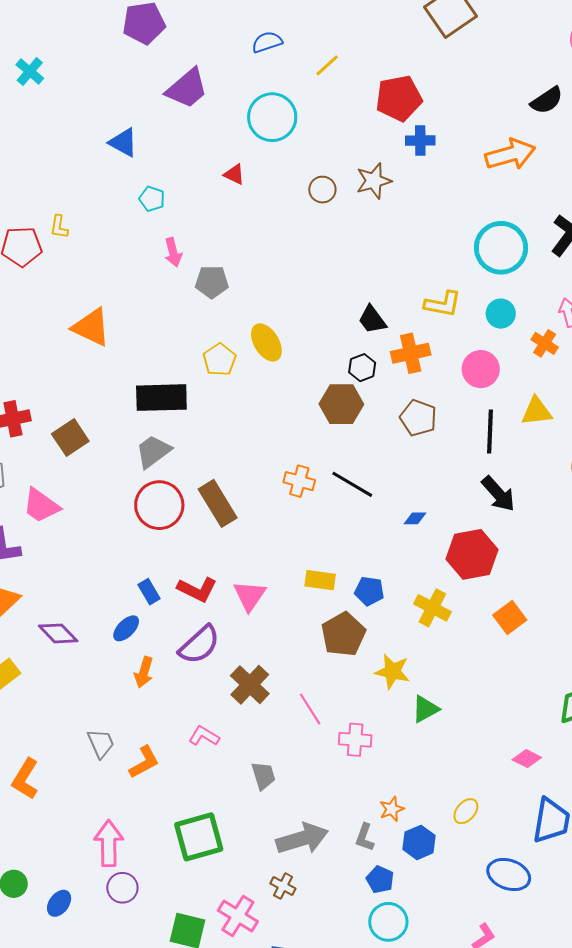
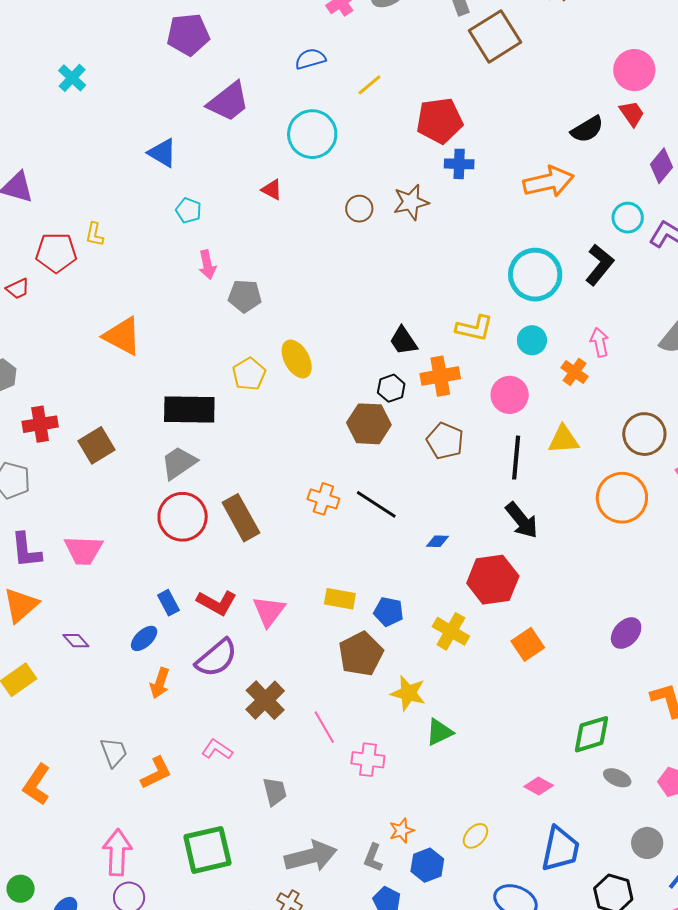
pink trapezoid: (41, 506) -> (83, 550), moved, turned -36
purple diamond: (58, 633) -> (76, 641), size x0.7

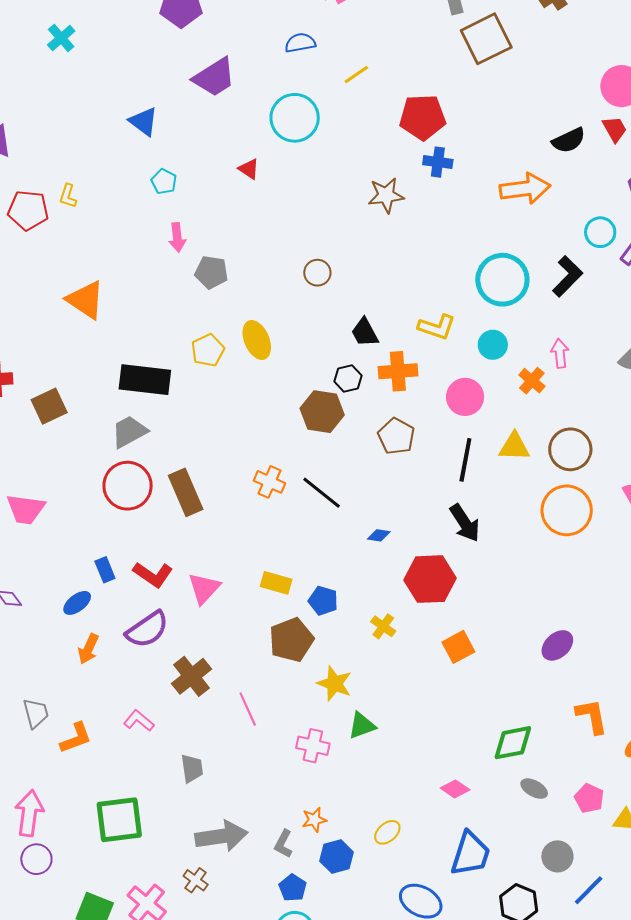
brown circle: (359, 209) -> (317, 273), moved
brown circle: (644, 434) -> (570, 449), moved
yellow cross: (451, 631) -> (383, 626), size x0.7
pink cross: (368, 760) -> (313, 746), moved

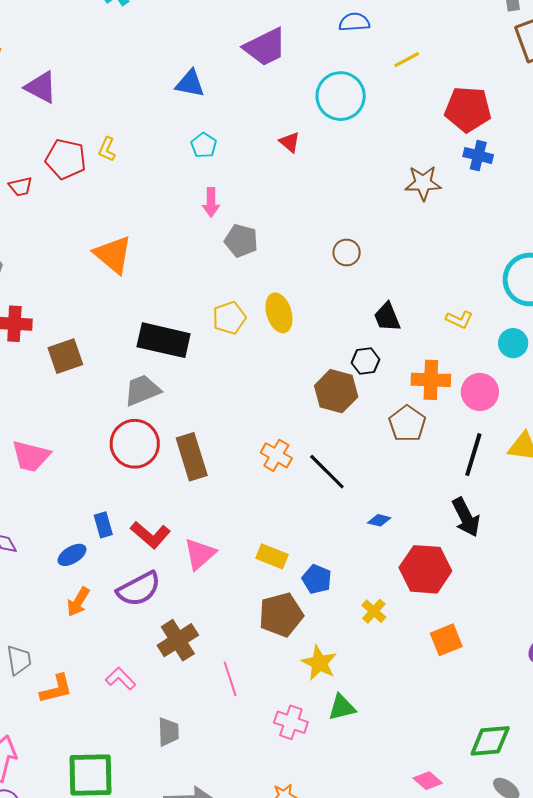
blue triangle: (144, 122) -> (190, 84), turned -32
yellow L-shape: (437, 327) -> (459, 319), size x0.7
orange cross: (398, 371) -> (431, 380), moved

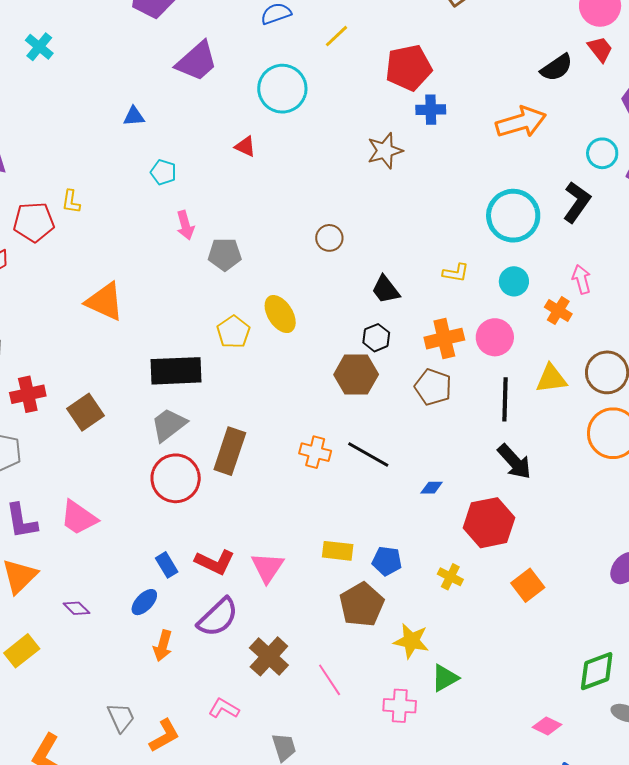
blue triangle: (190, 84) -> (134, 116), size x0.7
pink trapezoid: (31, 456) -> (79, 518), turned 36
brown rectangle: (192, 457) -> (230, 451), moved, turned 51

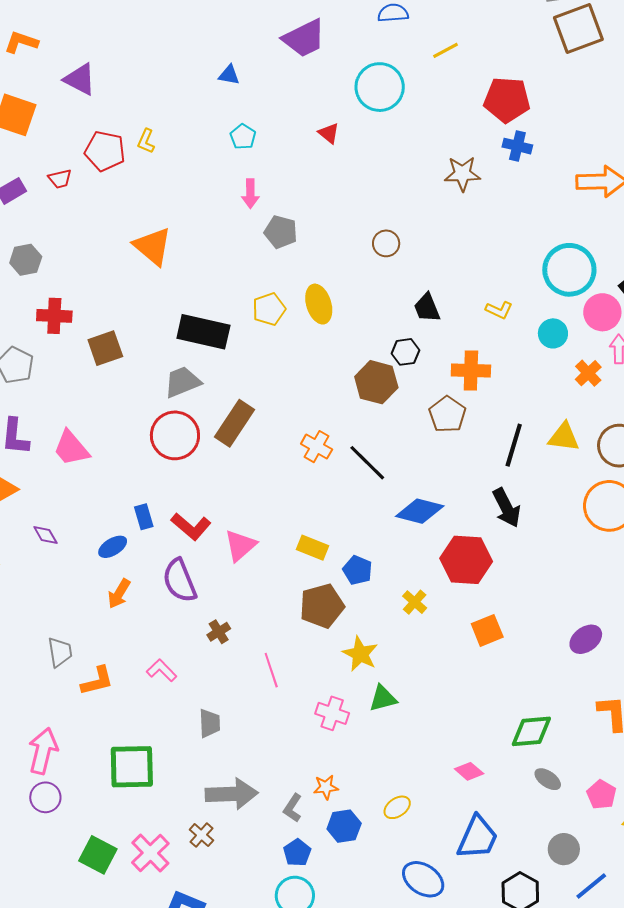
pink circle: (495, 337) -> (602, 312), moved
blue diamond: (432, 488) -> (420, 511), size x2.0
purple semicircle: (218, 617) -> (180, 581), turned 96
brown cross: (269, 656) -> (219, 632), size x0.6

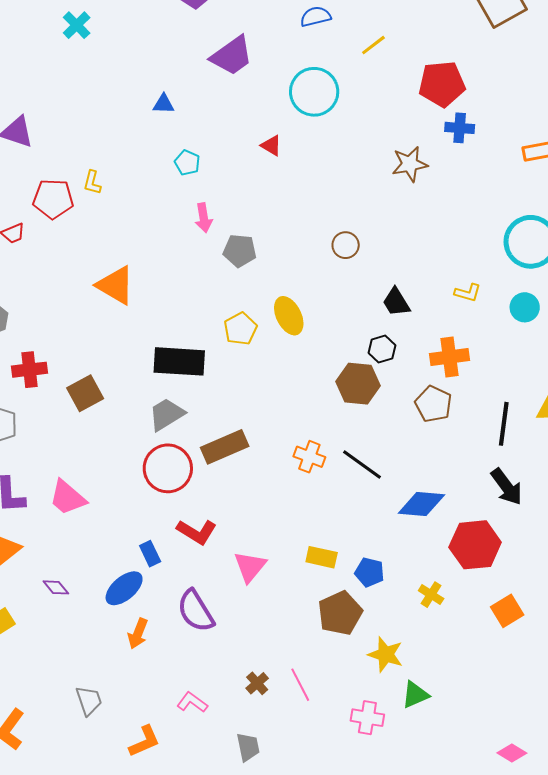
brown rectangle: (234, 423) -> (225, 447), turned 42
red L-shape: (191, 526) -> (197, 532), moved
blue ellipse: (113, 547) -> (124, 588), size x1.4
brown cross: (219, 632) -> (257, 683), moved
orange L-shape: (97, 681) -> (144, 741), moved

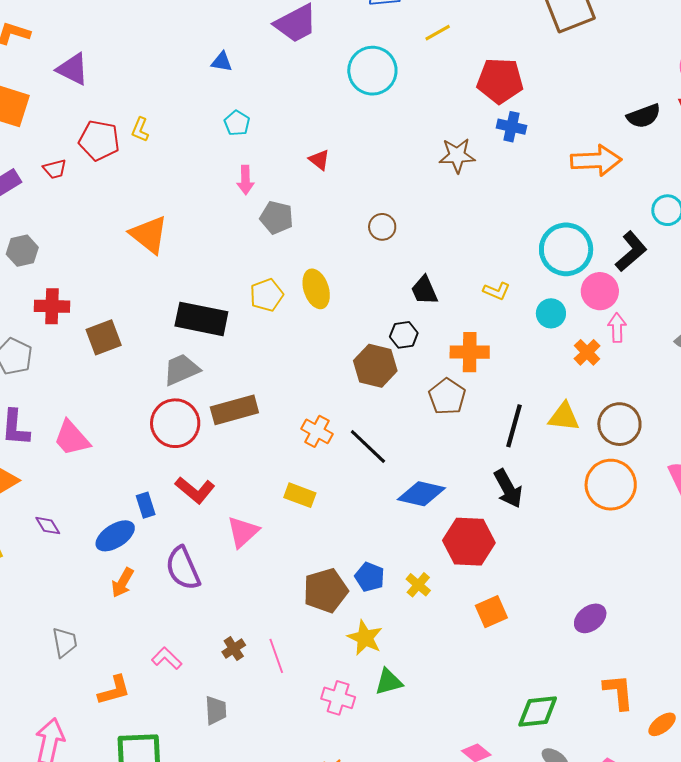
red triangle: (271, 145) -> (319, 160), moved
yellow rectangle: (322, 557) -> (300, 495), moved
blue pentagon: (370, 572) -> (370, 577), moved

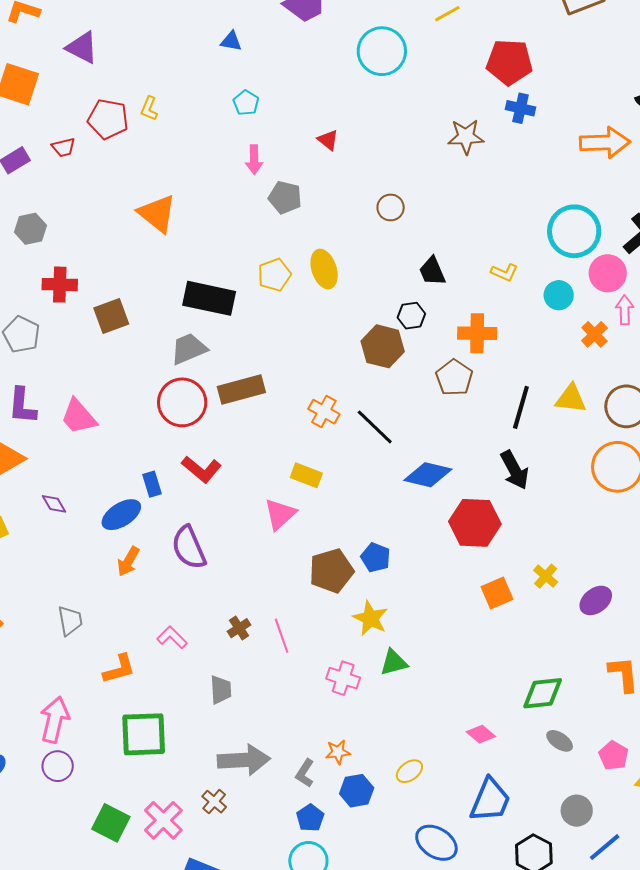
pink triangle: (243, 532) -> (280, 514), moved
yellow cross: (418, 585) -> (546, 576), moved

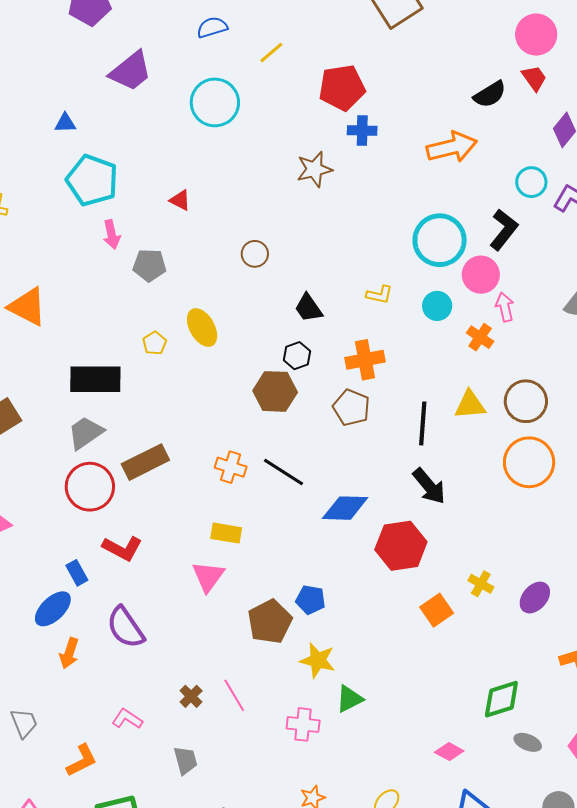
cyan pentagon: (246, 103) -> (92, 180), size x2.0
yellow pentagon: (274, 275) -> (155, 343), size x0.7

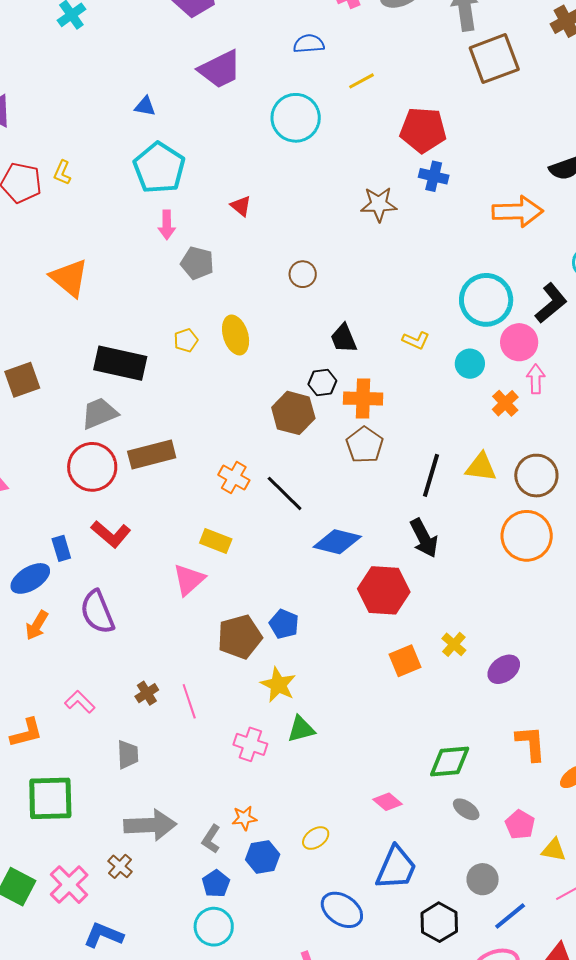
orange cross: (365, 360) -> (363, 399), moved

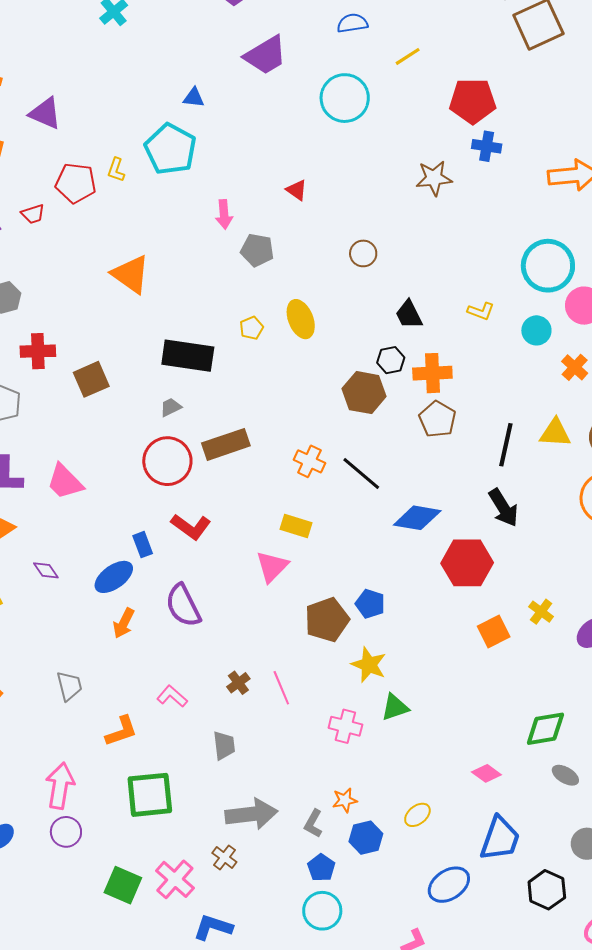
cyan pentagon: (159, 168) -> (171, 149), moved
gray trapezoid: (99, 413) -> (171, 407), size x0.6
blue ellipse: (342, 910) -> (449, 885), turned -63

